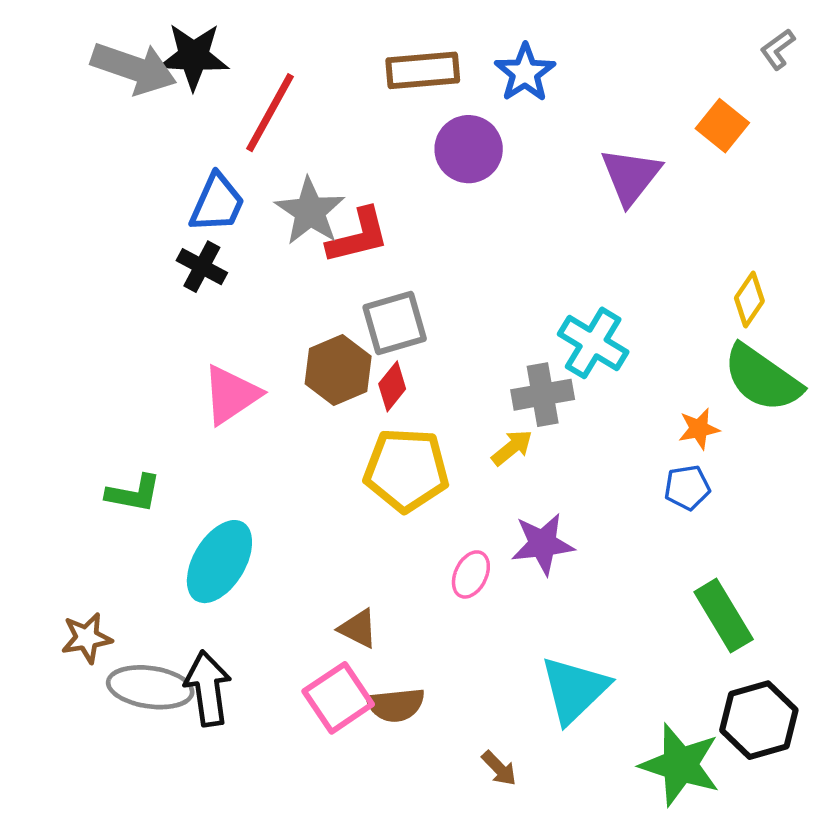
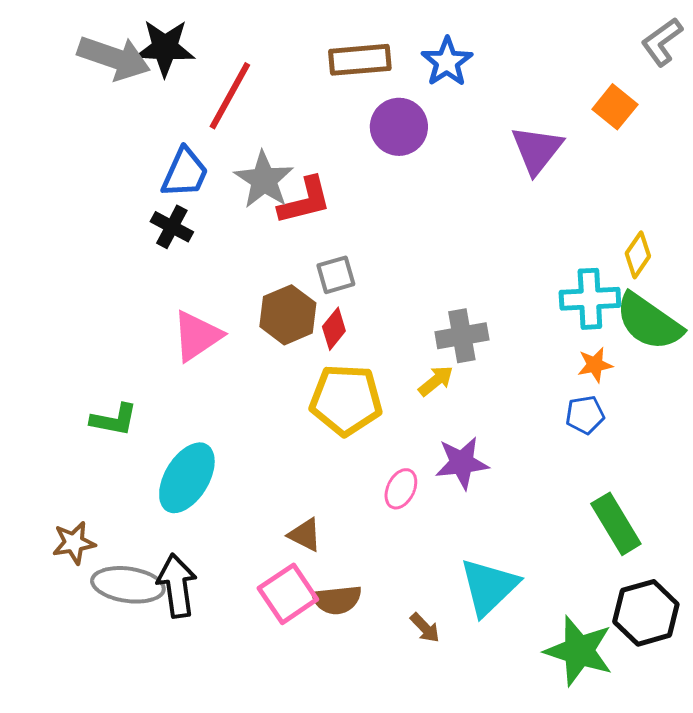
gray L-shape: (778, 49) -> (662, 42), size x1.4
gray square: (395, 323) -> (336, 275), size x0.7
cyan cross: (593, 343) -> (590, 299), moved, turned -34
brown arrow: (499, 768) -> (425, 628), moved

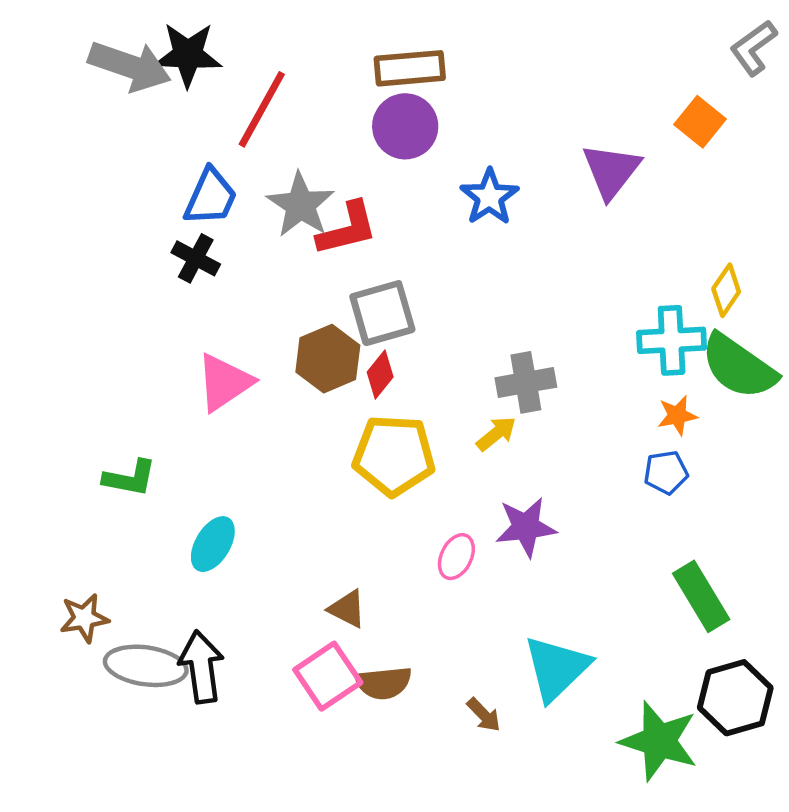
blue star: (447, 62) -> (489, 197), moved
purple circle: (399, 127) -> (405, 126), moved
gray square: (336, 275) -> (382, 313), size x1.5
cyan ellipse: (187, 478) -> (213, 544), size x0.7

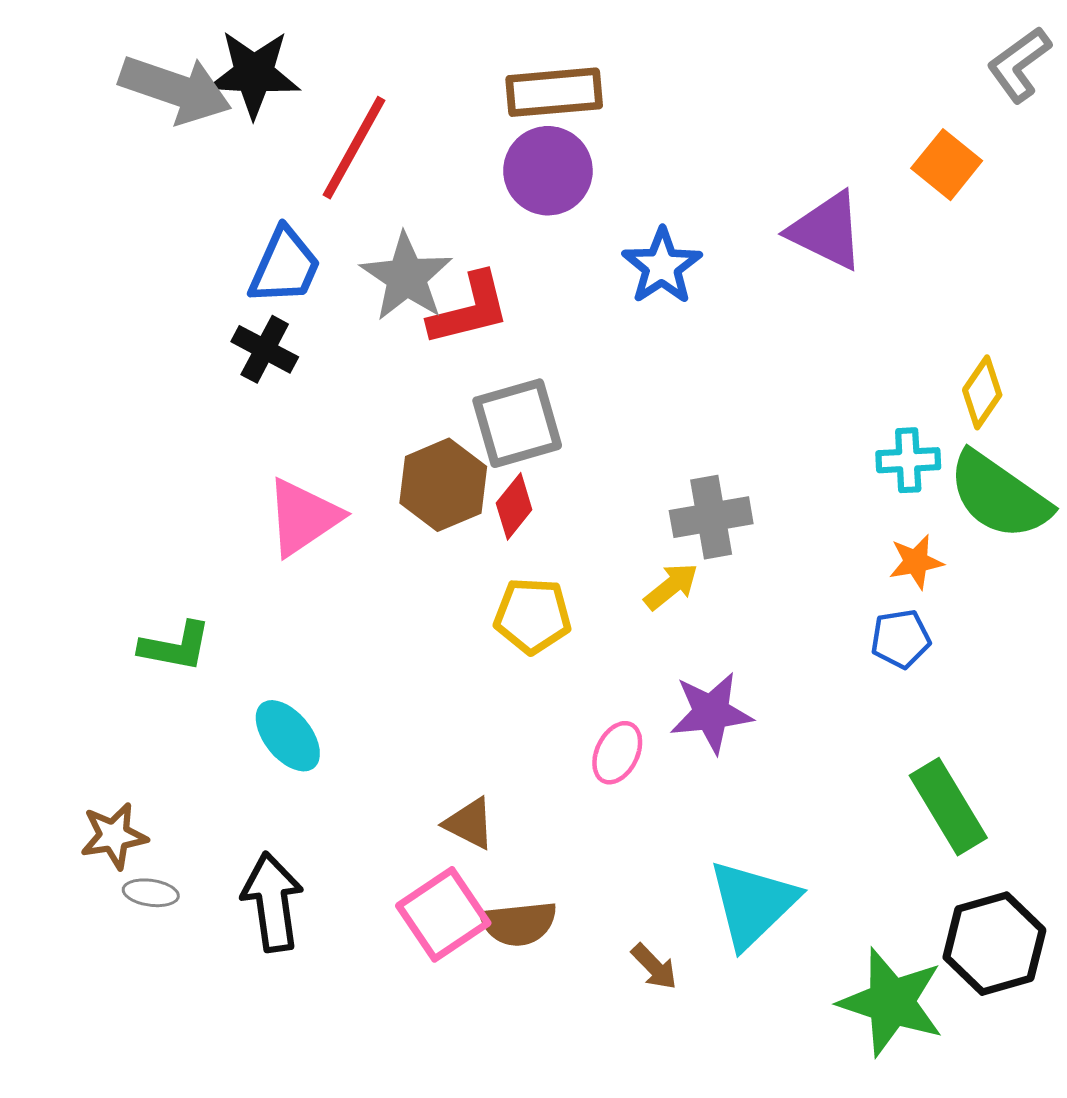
purple triangle: (611, 171) -> (827, 231), turned -42
cyan cross: (672, 340) -> (908, 460), size x0.7
yellow pentagon: (394, 455) -> (533, 616), size x0.7
cyan ellipse: (213, 544) -> (288, 736), turned -70
gray ellipse: (146, 666) -> (151, 893), moved, size x0.5

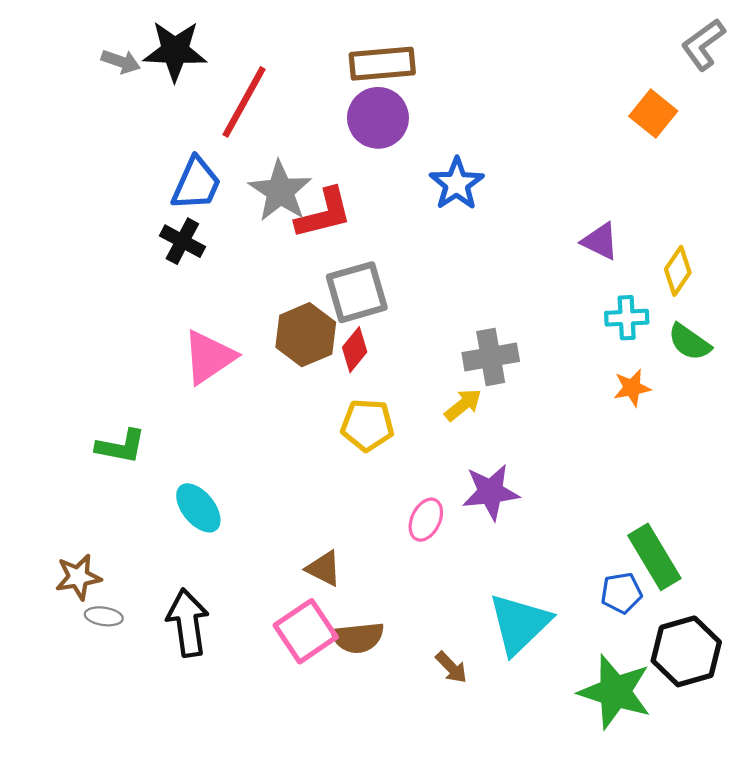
gray arrow: (175, 89) -> (121, 62), size x0.5
purple triangle: (827, 231) -> (600, 241), moved, size x0.7
green semicircle: (999, 496) -> (689, 342), size x0.6
blue pentagon: (901, 639) -> (621, 593), moved

